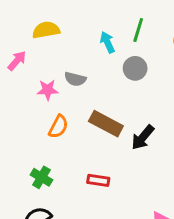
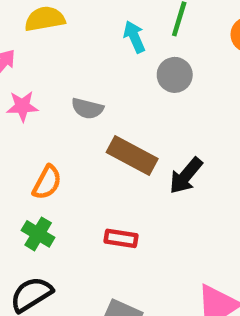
gray semicircle: (75, 79) -> (87, 108), moved
pink star: (48, 90) -> (22, 106), moved
orange semicircle: (58, 127) -> (47, 182), moved

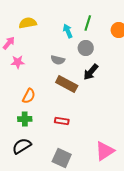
gray semicircle: (87, 108) -> (58, 60), moved
black arrow: (186, 176) -> (91, 72), moved
green cross: (38, 234) -> (25, 119), turned -32

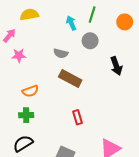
black arrow: (91, 72) -> (116, 66), moved, turned -60
orange semicircle: (29, 96) -> (30, 91), turned 42
red rectangle: (62, 121) -> (78, 117), moved, turned 64

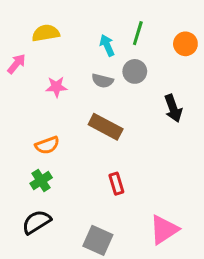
gray semicircle: (61, 53) -> (103, 81), moved
pink star: (19, 55) -> (56, 87), moved
green cross: (26, 115) -> (41, 181), turned -32

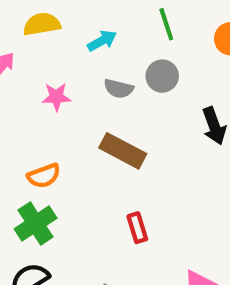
green line: (138, 33) -> (166, 24), turned -35
cyan arrow: (107, 45) -> (102, 41), moved, turned 85
green cross: (41, 181) -> (36, 224), size x1.4

